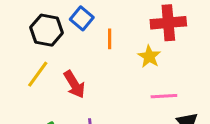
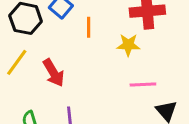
yellow star: (149, 56) -> (128, 45), turned -30

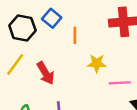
yellow star: (128, 45) -> (97, 63), moved

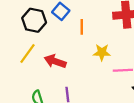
red arrow: (46, 73) -> (55, 61), turned 140

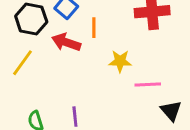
red arrow: (55, 61) -> (66, 42), moved

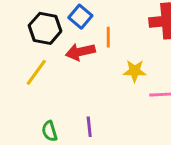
red arrow: (66, 42) -> (80, 52), turned -32

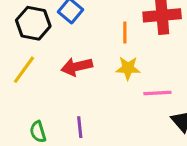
orange line: (108, 37) -> (125, 32), moved
red arrow: (80, 52) -> (77, 67), moved

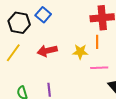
orange line: (125, 32) -> (97, 42), moved

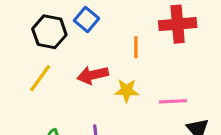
orange line: (97, 42) -> (136, 47), moved
yellow star: (80, 52) -> (127, 90), moved

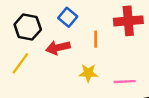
blue square: (86, 19) -> (68, 17), moved
red arrow: (93, 75) -> (58, 48), moved

